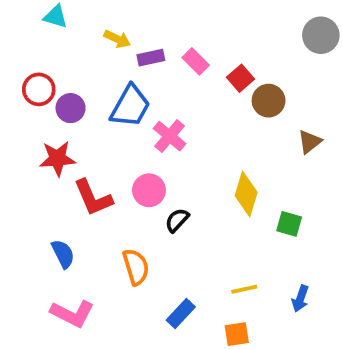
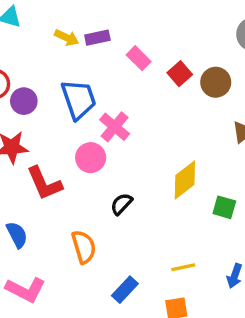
purple rectangle: (151, 58) -> (97, 38), moved
brown circle: (269, 101) -> (216, 82), moved
blue trapezoid: (130, 106) -> (79, 99), turned -48
pink circle: (149, 190) -> (91, 158), moved
yellow diamond: (246, 194) -> (185, 180), turned 36

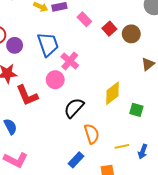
black semicircle: (121, 204) -> (74, 108), size x1.5
orange semicircle: (84, 247) -> (92, 134), moved
yellow line: (183, 267) -> (122, 146), moved

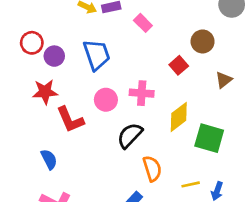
red square: (109, 29) -> (179, 65), moved
pink cross: (70, 61) -> (142, 93), moved, turned -36
green square: (136, 110) -> (209, 138), size x1.6

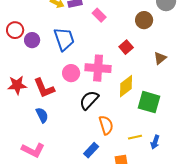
brown circle: (203, 41) -> (144, 20), moved
red star: (45, 92) -> (17, 85), moved
pink cross: (142, 93) -> (98, 68), size x1.4
blue semicircle: (49, 159) -> (42, 115), moved

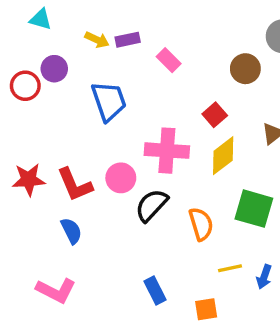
purple circle: (32, 40) -> (54, 69), moved
pink circle: (71, 73) -> (121, 178), moved
yellow diamond: (126, 86) -> (223, 156), moved
orange semicircle: (106, 125) -> (201, 224), moved
blue rectangle: (91, 150) -> (155, 290), turned -70

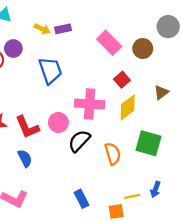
pink rectangle: (169, 60) -> (109, 43), moved, size x1.5
yellow line: (230, 268) -> (132, 196), moved

